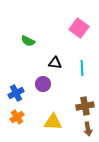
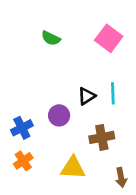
green semicircle: (28, 41) -> (51, 38), moved
black triangle: (55, 63) -> (87, 96), moved, turned -40
brown cross: (85, 106) -> (102, 137), moved

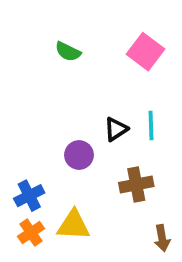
blue cross: (22, 128) -> (29, 196), moved
orange cross: (23, 161) -> (31, 233), moved
yellow triangle: (73, 168) -> (73, 225), moved

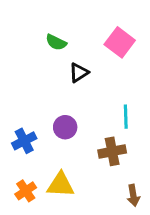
cyan line: (151, 125) -> (126, 117), moved
black triangle: (116, 129) -> (79, 73), moved
blue cross: (29, 196) -> (24, 141), moved

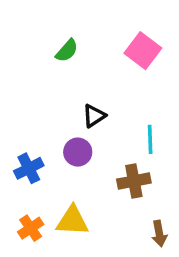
green semicircle: (56, 42) -> (67, 51), turned -75
black triangle: (79, 73) -> (94, 116), moved

